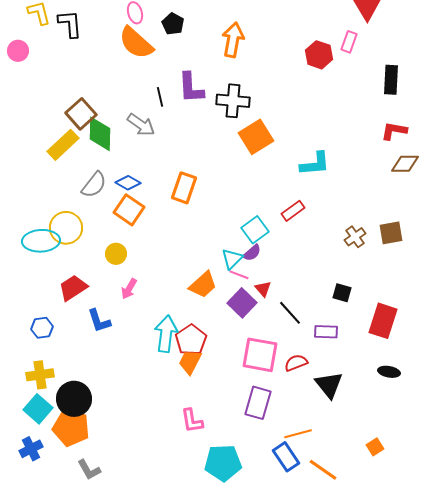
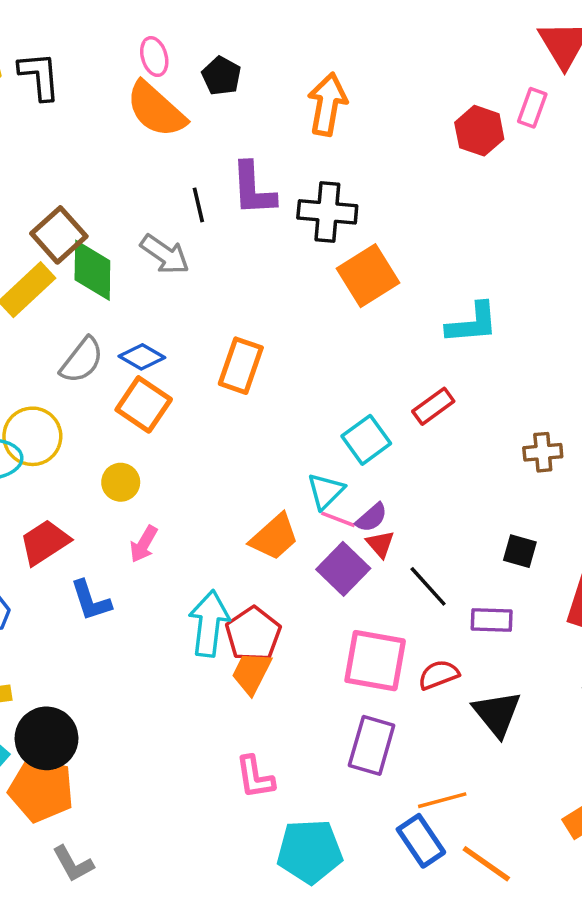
brown cross: (355, 237) -> (543, 452), turned 30
purple semicircle: (252, 253) -> (372, 518), moved

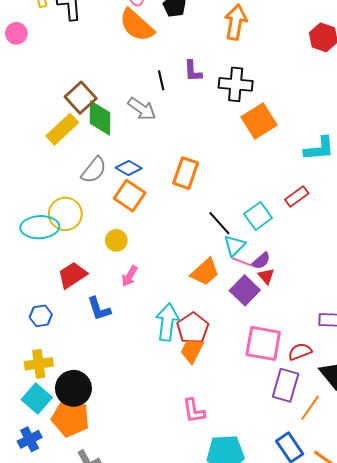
purple L-shape: (253, 189) -> (193, 71), size x0.7
black line: (428, 586) -> (219, 223), moved
purple rectangle: (372, 745) -> (286, 385), moved
orange line: (442, 800) -> (310, 408), moved, turned -40

